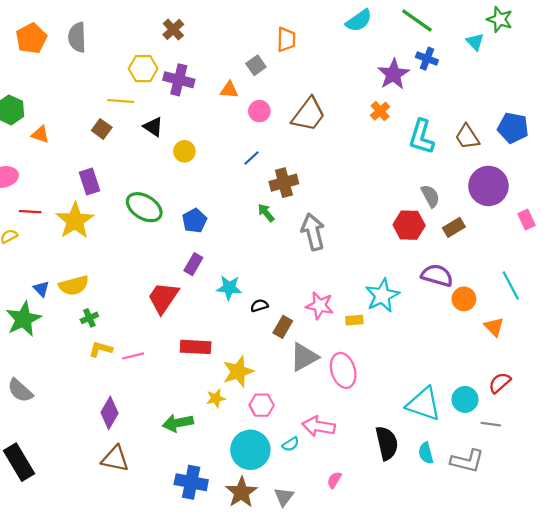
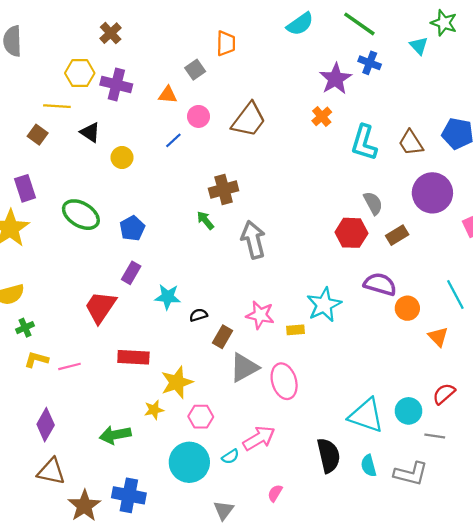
blue line: (252, 158) -> (173, 140), moved
pink arrow: (319, 426) -> (259, 438), turned 140
brown star: (241, 492) -> (84, 506), moved

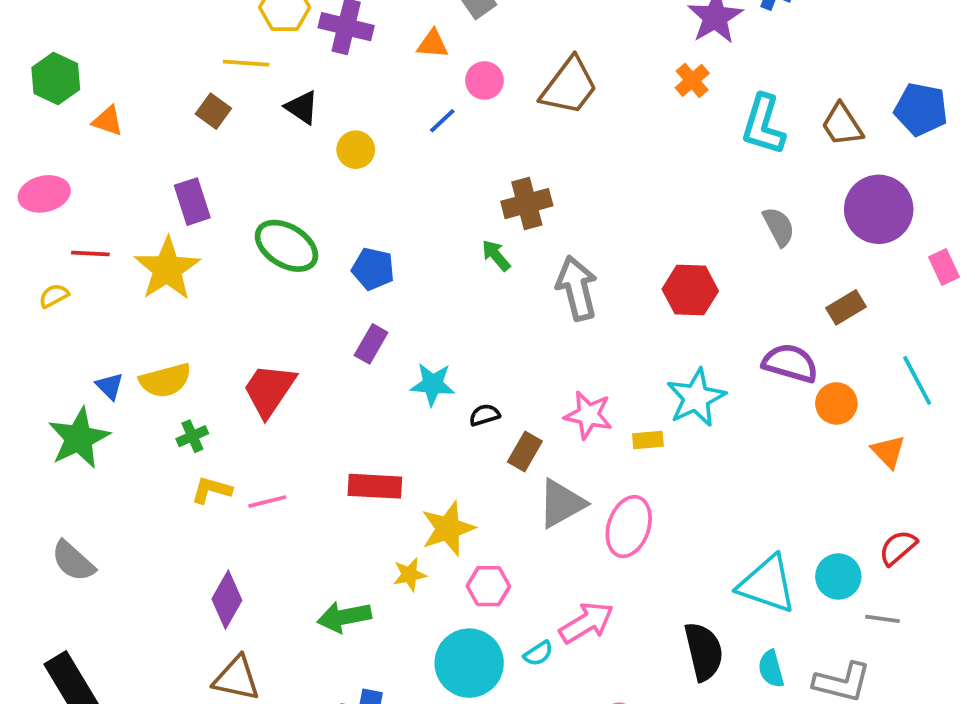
blue pentagon: (132, 228) -> (373, 269), turned -30
red hexagon: (351, 233) -> (690, 290), moved
brown rectangle: (397, 235) -> (846, 307), moved
red trapezoid: (100, 307) -> (269, 390), moved
pink ellipse: (284, 381) -> (629, 527), turned 36

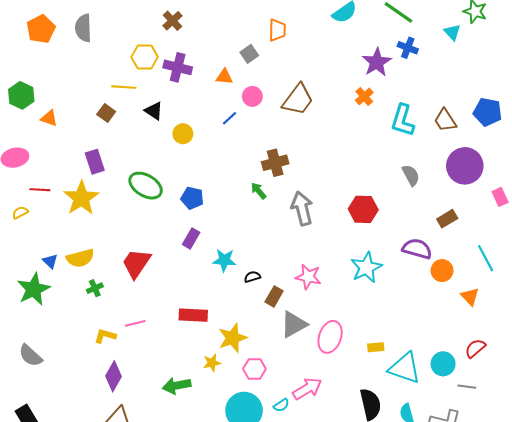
yellow rectangle: (648, 440) -> (376, 347), moved
yellow L-shape: (211, 490) -> (105, 336), moved

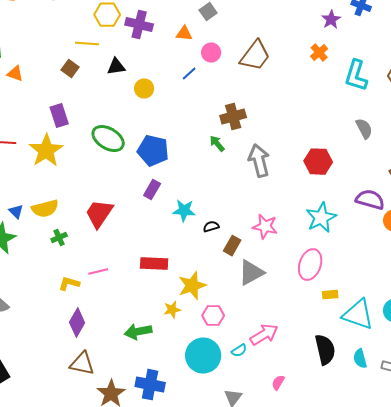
purple star: (377, 62) -> (331, 20), size x0.7
black triangle: (154, 111) -> (116, 67), turned -42
blue pentagon: (192, 198) -> (153, 151), size x1.4
pink ellipse: (330, 337) -> (310, 265), moved

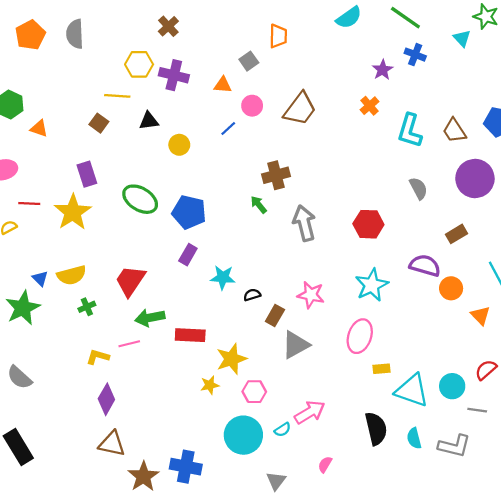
green arrow: (138, 332) -> (150, 318), moved

